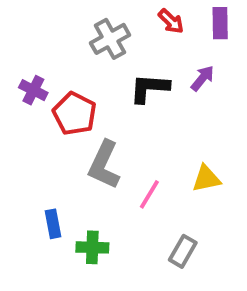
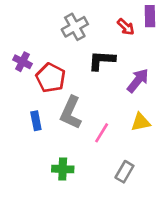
red arrow: (171, 21) -> (126, 27), moved
purple arrow: (202, 78) -> (138, 80), moved, size x1.4
blue rectangle: (53, 224) -> (36, 121), moved

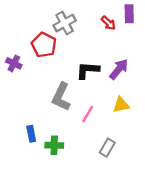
black L-shape: (102, 60) -> (88, 70), moved
purple cross: (22, 62) -> (14, 63), moved
red pentagon: (51, 78) -> (44, 45), moved
blue rectangle: (36, 121) -> (31, 134), moved

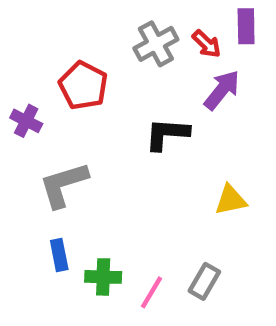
gray cross: (65, 23) -> (156, 44), moved
purple arrow: (119, 69) -> (222, 90), moved
gray L-shape: (61, 97) -> (64, 185), moved, turned 48
pink line: (88, 114) -> (152, 292), moved

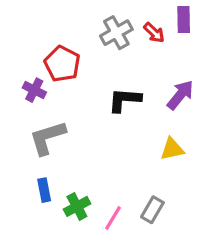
purple arrow: (222, 90) -> (180, 95), moved
purple cross: (26, 121) -> (34, 90), moved
green cross: (103, 277) -> (77, 206), turned -30

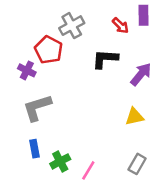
gray cross: (116, 33) -> (72, 26), moved
black L-shape: (125, 100) -> (105, 59), moved
gray rectangle: (152, 210) -> (137, 164), moved

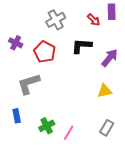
red pentagon: (49, 50) -> (45, 52), moved
purple cross: (27, 70) -> (16, 43), moved
blue rectangle: (35, 149) -> (17, 116), moved

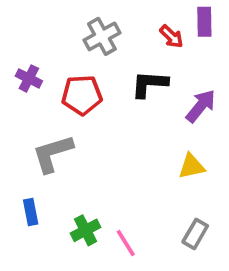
red pentagon: (45, 52) -> (82, 95), turned -30
pink line: (69, 133) -> (126, 243), turned -63

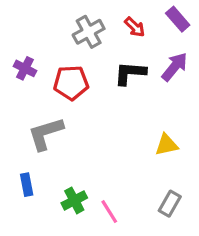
purple rectangle: (204, 22) -> (178, 19), turned -40
red arrow: (171, 36) -> (135, 27), moved
purple arrow: (201, 106) -> (174, 67), moved

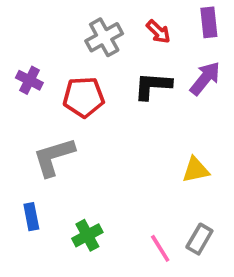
purple rectangle: (178, 19) -> (209, 22), turned 35
pink line: (109, 212) -> (160, 248), moved

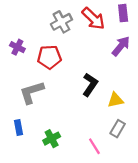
red arrow: (158, 32) -> (93, 19), size x1.6
black L-shape: (153, 86) -> (90, 85), moved, turned 120
gray rectangle: (199, 239) -> (118, 129), moved

